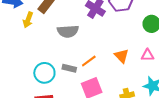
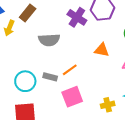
orange triangle: (122, 56) -> (102, 50), moved, turned -35

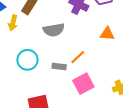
cyan circle: (25, 81) -> (27, 60), moved

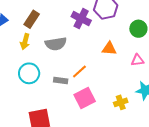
yellow arrow: (13, 23) -> (25, 42), moved

